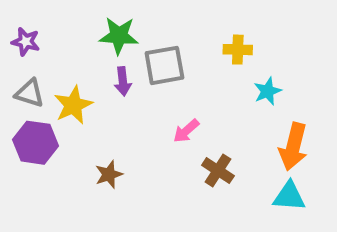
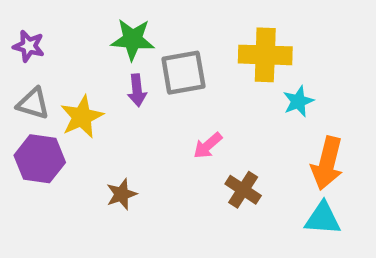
yellow cross: (238, 50) -> (265, 55), size x1.6

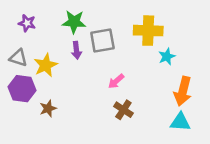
purple star: (29, 46) -> (27, 23), moved
brown cross: (243, 190) -> (123, 110), moved
brown star: (122, 194) -> (48, 108), moved

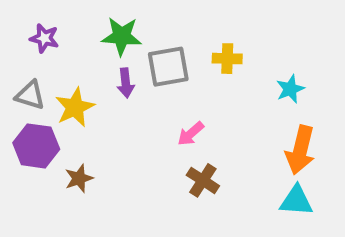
yellow cross: (148, 31) -> (227, 59), moved, size x0.6
cyan star: (167, 57) -> (290, 89), moved

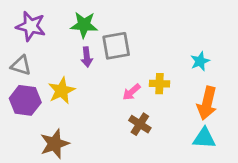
purple star: (44, 38) -> (31, 26), size x1.5
yellow cross: (227, 59) -> (159, 84), moved
yellow star: (75, 107) -> (62, 91), moved
brown star: (79, 178) -> (55, 144), moved, size x1.5

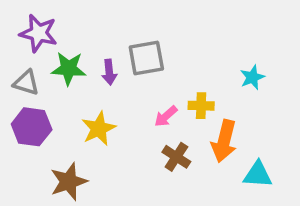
green star: (84, 25) -> (69, 69), moved
yellow star: (62, 91) -> (99, 129), moved
orange arrow: (207, 103) -> (224, 141), moved

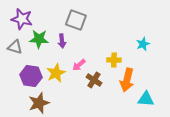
gray square: (146, 58) -> (76, 20), moved, turned 30
pink arrow: (166, 116) -> (79, 65), moved
purple hexagon: (32, 127) -> (31, 76), moved
brown cross: (176, 157) -> (94, 80), moved

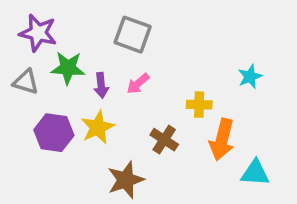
purple arrow: (62, 41) -> (101, 85), moved
pink arrow: (79, 65) -> (138, 84), moved
brown star: (39, 103) -> (126, 180), moved

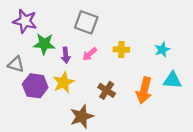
gray triangle: (26, 82) -> (16, 64), moved
yellow cross: (199, 105) -> (121, 50), moved
cyan triangle: (255, 173) -> (172, 80), moved

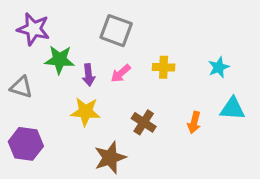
yellow star: (64, 82) -> (86, 112), turned 30
purple hexagon: (35, 86) -> (26, 144), moved
orange arrow: (144, 90) -> (194, 122), size x0.6

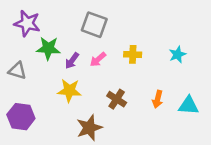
purple arrow: (89, 75) -> (72, 61), turned 42
cyan triangle: (232, 109) -> (189, 105), moved

